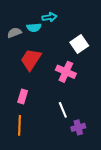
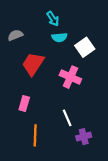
cyan arrow: (49, 17) -> (53, 19), turned 64
cyan semicircle: (34, 28) -> (59, 37), moved
orange line: (20, 125) -> (35, 135), moved

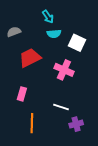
white square: (85, 47) -> (77, 43), turned -30
red trapezoid: (33, 64) -> (30, 58), turned 30
white line: (67, 118) -> (61, 107), turned -49

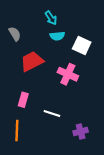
gray semicircle: (14, 32) -> (15, 34), turned 80
white line: (61, 107) -> (52, 113), moved
orange line: (32, 123) -> (17, 130), moved

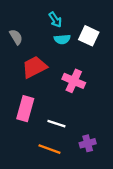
white square: (82, 46) -> (89, 36), moved
pink rectangle: (23, 100) -> (25, 109), size x1.5
orange line: (17, 130) -> (49, 149), moved, turned -72

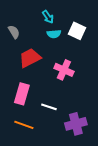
purple cross: (88, 143) -> (76, 124), size x1.5
orange line: (49, 149) -> (24, 125), moved

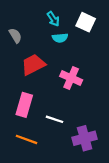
white square: (77, 31) -> (86, 22), moved

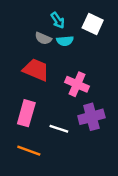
gray semicircle: (15, 36) -> (43, 38), moved, turned 144
red trapezoid: (33, 65) -> (36, 70), turned 50
purple cross: (85, 138) -> (91, 117), moved

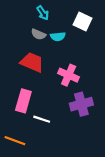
cyan arrow: (58, 20) -> (43, 13), moved
white line: (59, 129) -> (42, 119), moved
orange line: (29, 151) -> (15, 141), moved

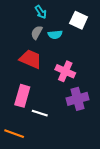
gray semicircle: (38, 34) -> (37, 32), turned 96

